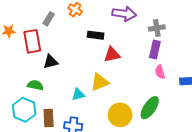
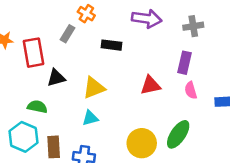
gray rectangle: (49, 19) -> (67, 34), moved
gray cross: (157, 28) -> (193, 26), moved
red triangle: (112, 55) -> (150, 85), moved
yellow triangle: (100, 82) -> (94, 88), moved

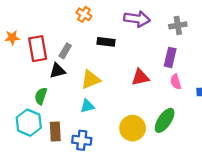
gray rectangle: (67, 34) -> (65, 51), moved
green semicircle: (37, 107) -> (41, 96), turned -84

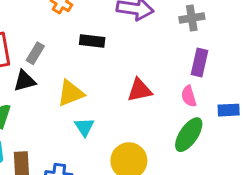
purple rectangle: (170, 57) -> (199, 62), moved
cyan triangle: (87, 106) -> (84, 127), moved, turned -48
green ellipse: (165, 120) -> (189, 135), moved

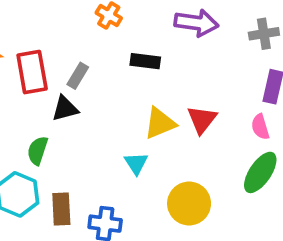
red triangle: (140, 90) -> (202, 120), turned -40
yellow triangle: (71, 93) -> (160, 123), moved

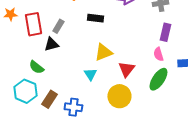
red triangle: (202, 120) -> (126, 69), moved
green semicircle: (38, 151) -> (36, 67), turned -70
brown rectangle: (61, 209) -> (49, 99), turned 36

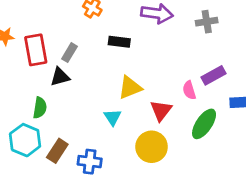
purple rectangle: (165, 32) -> (213, 75), moved, turned 48
pink semicircle: (158, 54) -> (189, 90), moved
green semicircle: (36, 67) -> (40, 108), turned -119

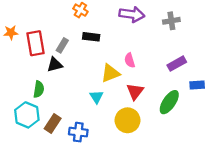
black rectangle: (119, 42) -> (91, 37), moved
pink semicircle: (189, 90) -> (130, 60), moved

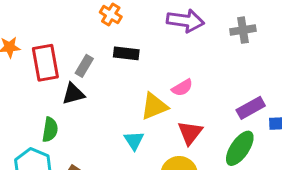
pink semicircle: (130, 60) -> (182, 88), turned -104
purple rectangle: (177, 64) -> (251, 108), moved

